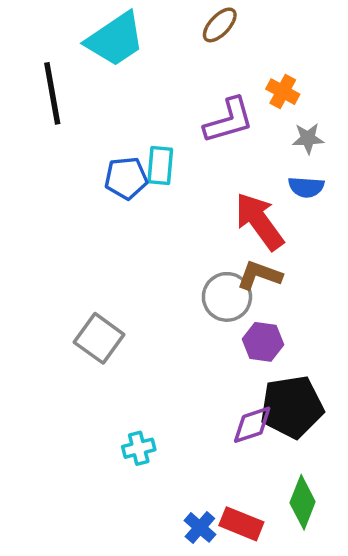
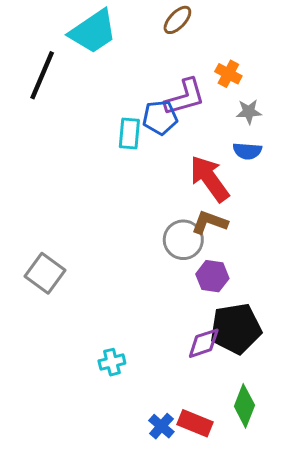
black line: (52, 93) -> (42, 75), turned 33
blue pentagon: (126, 178) -> (160, 117), moved
gray square: (99, 338) -> (45, 273), moved

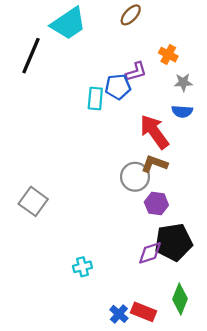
purple L-shape: (185, 97) -> (136, 72), size x0.7

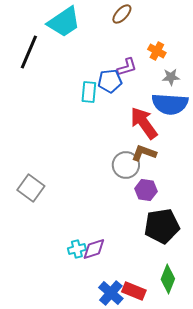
blue semicircle: (182, 111) -> (170, 104), size x1.8
purple diamond: (150, 253) -> (94, 249), moved
blue cross: (119, 314) -> (111, 293), size x1.4

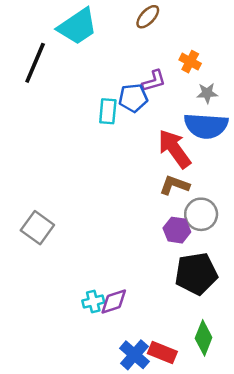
gray circle: (126, 165) -> (201, 214), moved

